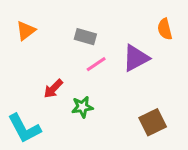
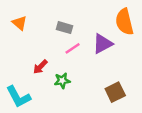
orange semicircle: (165, 29) -> (124, 22), size x1.6
orange triangle: (26, 31) -> (20, 23), turned -42

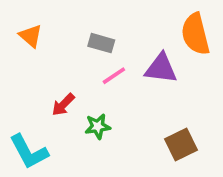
purple triangle: (103, 44) -> (161, 68), turned 35

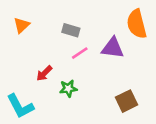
orange triangle: (31, 36) -> (22, 25), turned 36

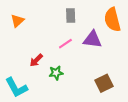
gray rectangle: (71, 30) -> (71, 15), moved, turned 72

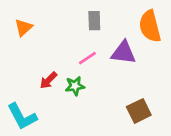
green star: (56, 73) -> (75, 86), moved

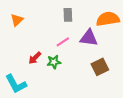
orange semicircle: (150, 26) -> (108, 19), turned 95
brown square: (139, 111) -> (100, 67), moved

